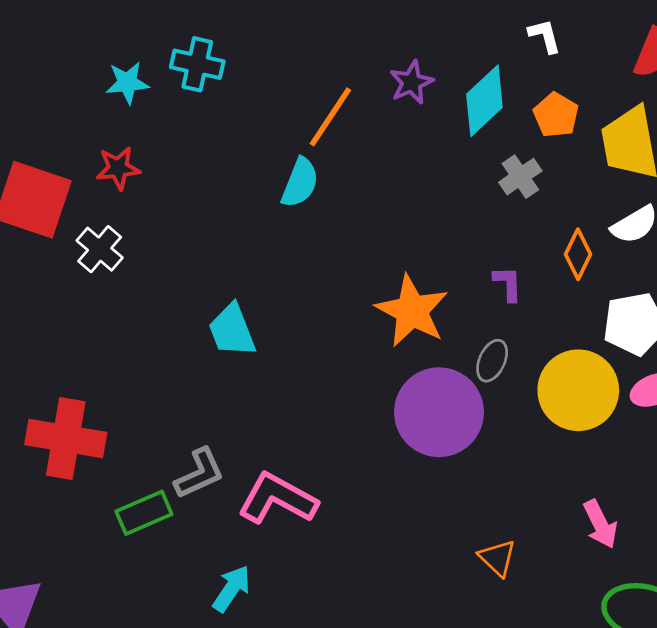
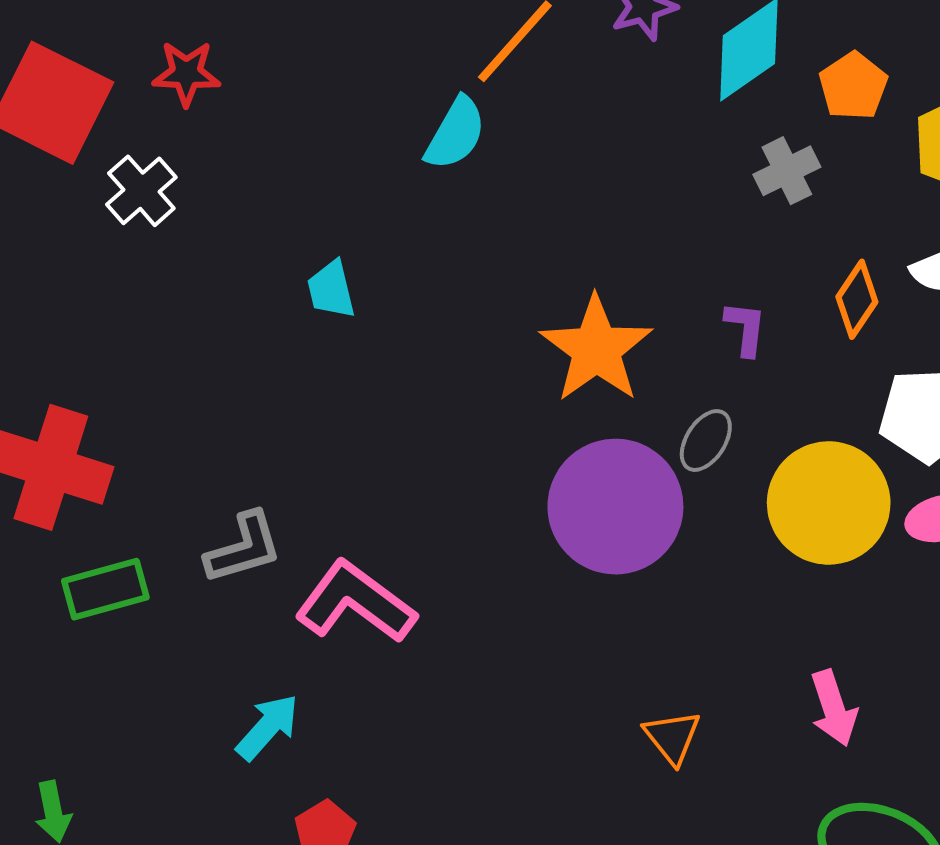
cyan trapezoid: (232, 330) -> (331, 290), moved, size x0.7
green rectangle: (144, 513) -> (105, 589), moved

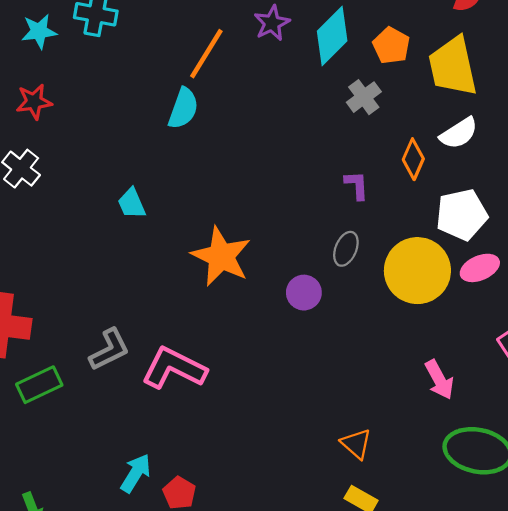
orange star: (596, 349) -> (221, 256), moved
purple circle: (615, 507) -> (304, 293), size x0.5
cyan arrow: (268, 727) -> (136, 473), moved
orange triangle: (672, 737) -> (356, 444), moved

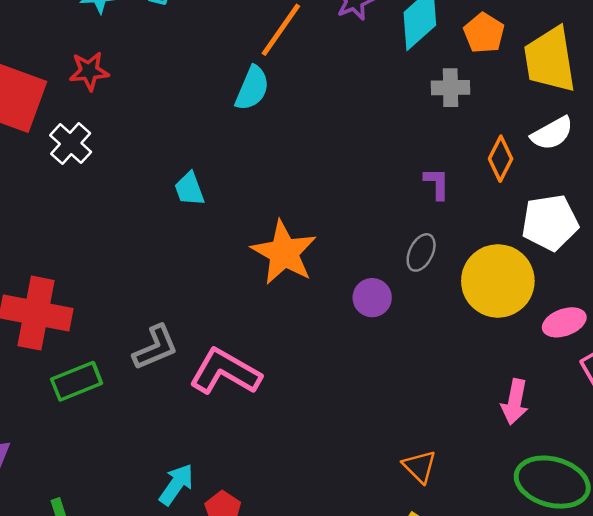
gray cross: (364, 97) -> (450, 88), turned 32
pink ellipse: (480, 268) -> (564, 322), moved
pink arrow: (439, 380) -> (515, 402), turned 36

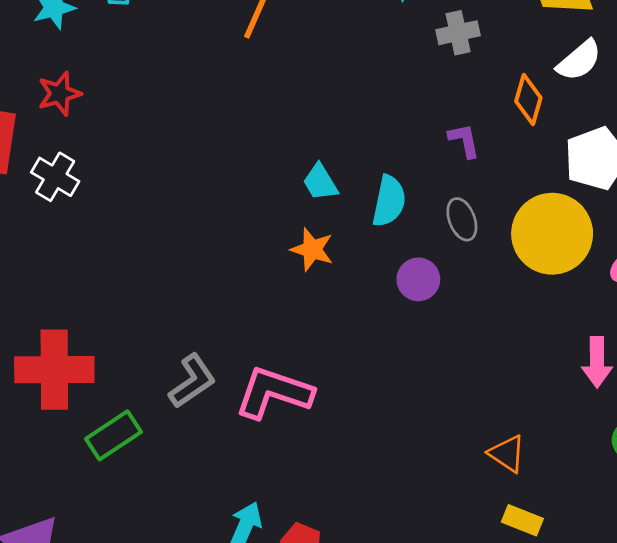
cyan semicircle: (252, 88) -> (389, 201), moved
cyan trapezoid: (189, 189) -> (320, 182), moved
gray ellipse: (421, 252) -> (462, 219), turned -36
orange star: (284, 253) -> (312, 249), size x0.6

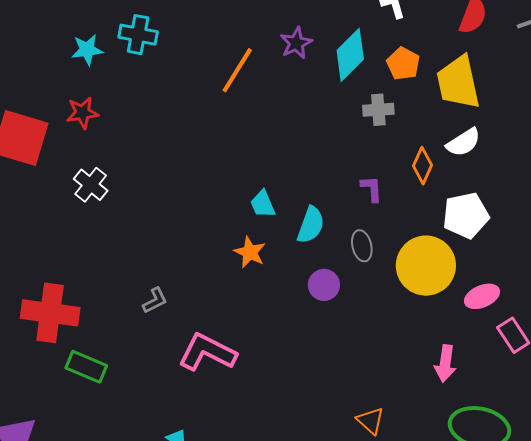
white cross: (55, 177) -> (91, 185), moved
gray L-shape: (192, 381) -> (155, 300), moved, size x0.7
green rectangle: (113, 435) -> (86, 367), turned 48

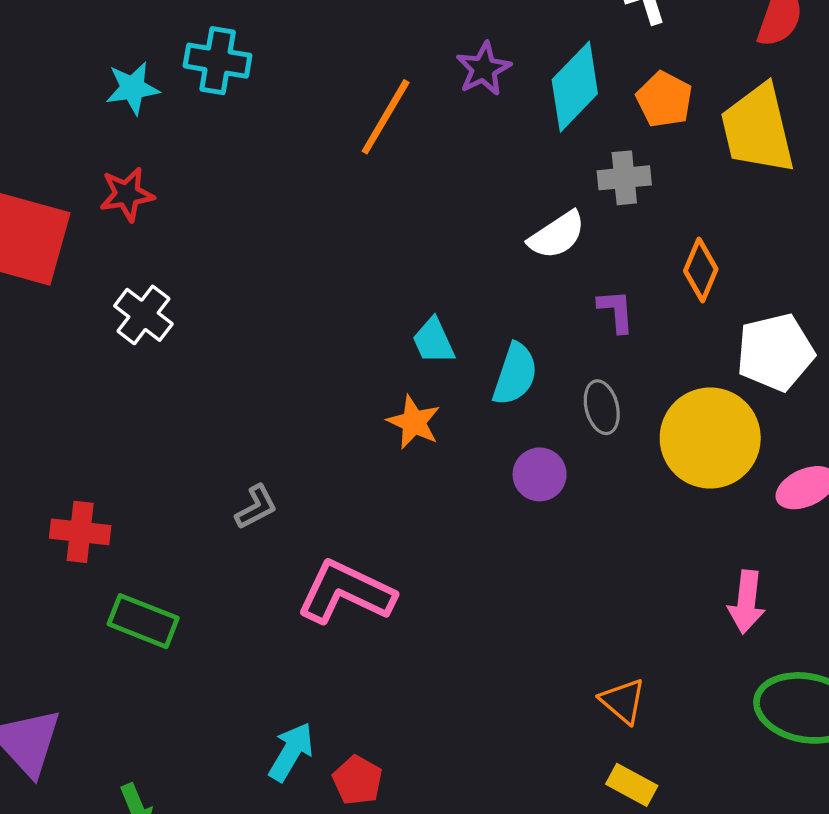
white semicircle: (463, 142) -> (557, 235), moved
red cross: (50, 313) -> (80, 532), size x0.6

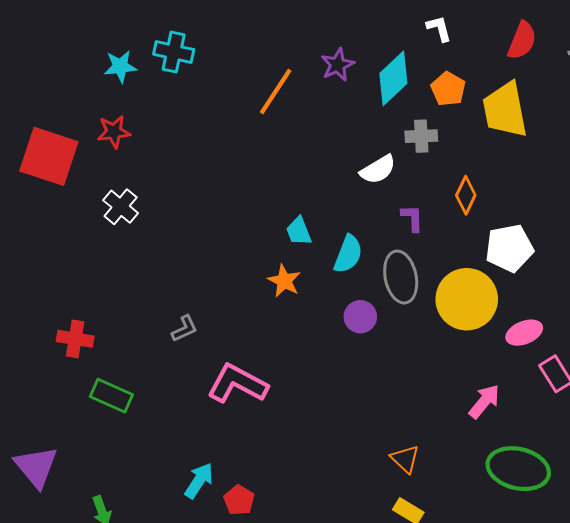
gray ellipse: (602, 407) -> (401, 277), size x1.6
pink arrow: (746, 602) -> (484, 401), turned -150

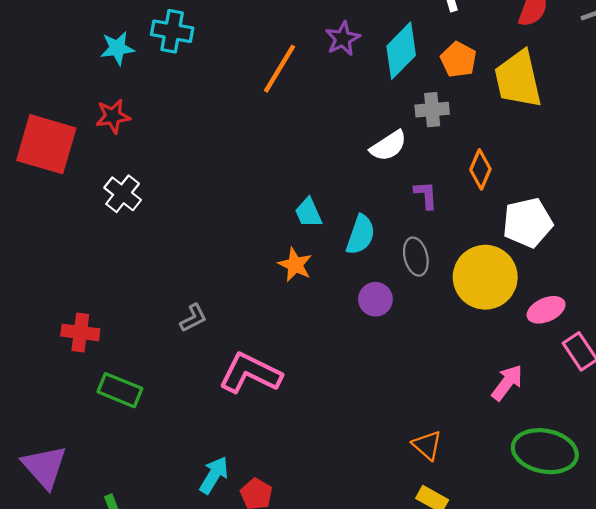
gray ellipse: (401, 277) -> (416, 257), size x0.7

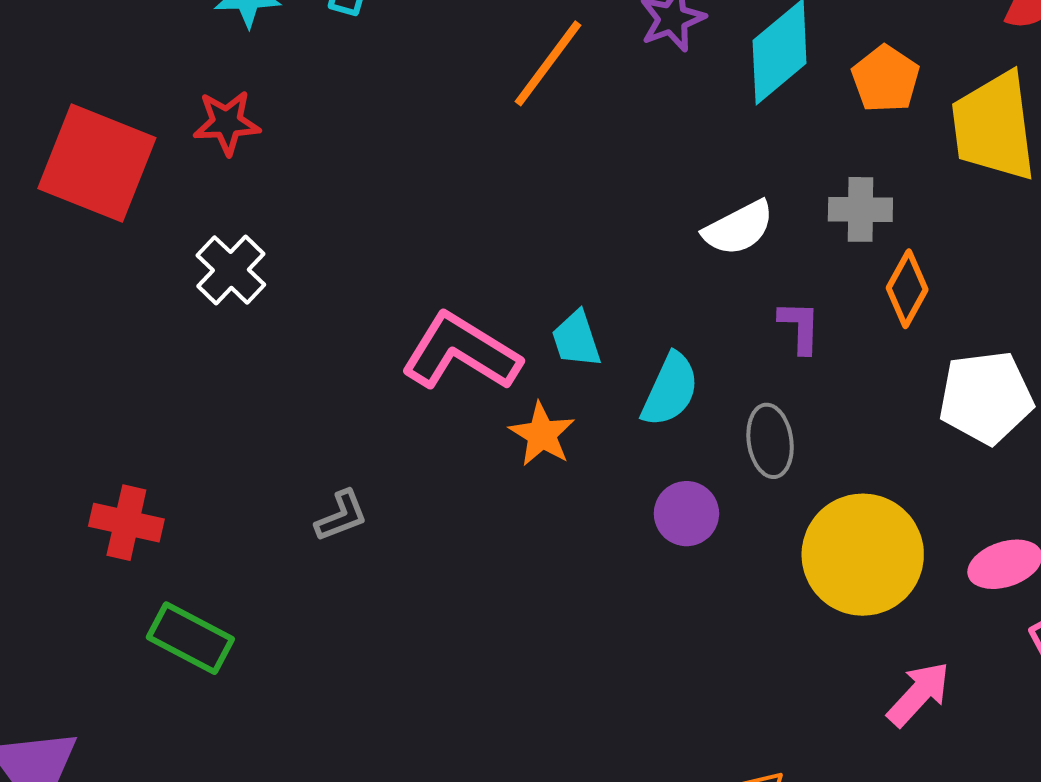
gray cross: (432, 110) -> (860, 209), moved
yellow circle: (485, 277) -> (863, 555), moved
pink L-shape: (250, 373) -> (461, 352), moved

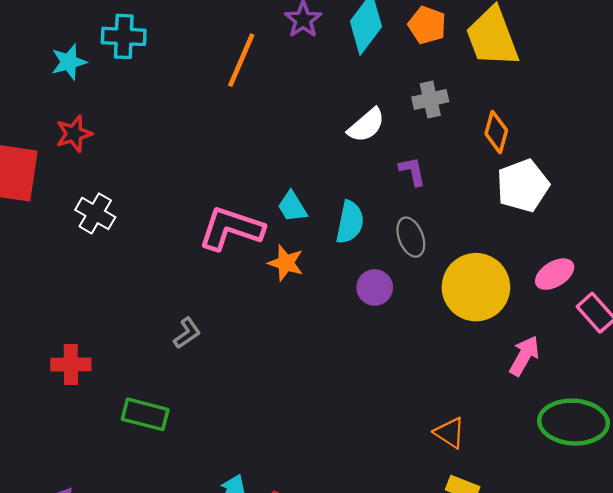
orange diamond: (907, 289) -> (496, 132), moved
green rectangle: (190, 638) -> (145, 414), moved

